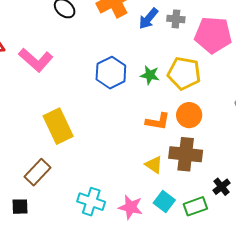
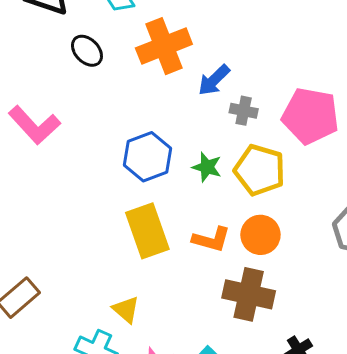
gray cross: (176, 19) -> (244, 111), moved
yellow rectangle: (58, 126) -> (147, 231), moved
yellow triangle: (154, 165) -> (126, 310), moved

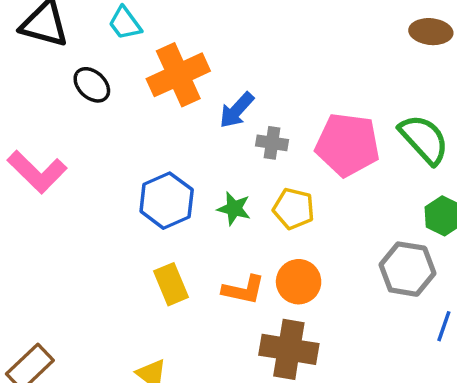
yellow pentagon: (260, 170) -> (294, 209), size x0.7
yellow rectangle: (147, 231) -> (171, 284), size x0.7

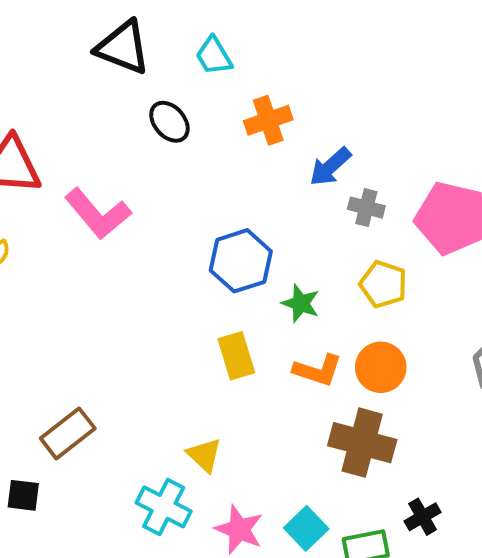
orange cross: (178, 75) -> (268, 120), size x0.7
green star: (234, 209) -> (301, 303), moved

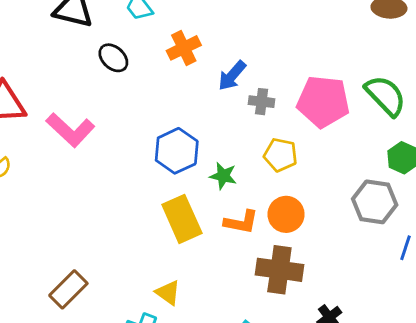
yellow rectangle: (236, 356) -> (182, 219), size x1.4

